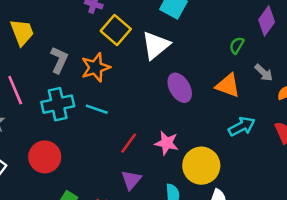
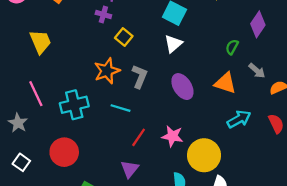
yellow square: (116, 30) -> (124, 37), size x0.7
white triangle: (156, 45) -> (173, 44), moved, size x0.7
gray L-shape: (59, 60) -> (140, 76), moved
cyan line: (97, 109) -> (120, 108), moved
purple triangle: (131, 180) -> (130, 169), moved

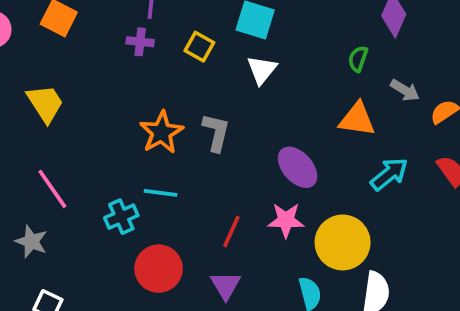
yellow square: (124, 37) -> (199, 47), moved
purple ellipse: (182, 87) -> (298, 167), moved
cyan cross: (74, 105) -> (121, 217), moved, size x0.7
cyan line: (120, 108) -> (161, 193), moved
red circle: (64, 152) -> (159, 269), moved

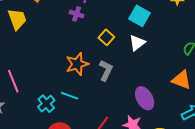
yellow square: (199, 47) -> (106, 37), moved
yellow trapezoid: (45, 103) -> (17, 19), moved
cyan cross: (121, 217) -> (46, 104), turned -30

